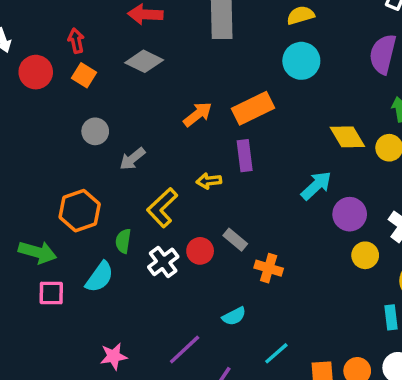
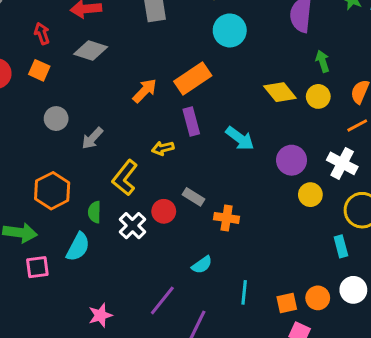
red arrow: (76, 41) -> (42, 33), moved
cyan arrow: (316, 186) -> (240, 138), moved, turned 88
cyan line: (276, 353) -> (244, 292), turned -35

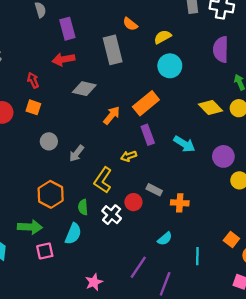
gray diamond: (91, 50) -> (84, 89), moved
orange square: (287, 303) -> (231, 239), moved, turned -35

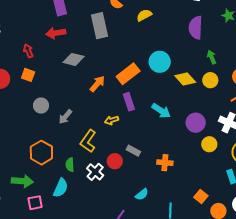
cyan circle: (170, 66) -> (160, 62), moved
orange cross: (180, 203) -> (165, 163), moved

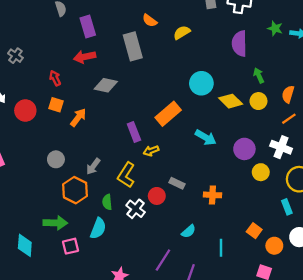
orange rectangle: (128, 74) -> (168, 114), moved
orange arrow: (97, 84) -> (78, 117), moved
purple rectangle: (129, 102) -> (134, 132), moved
gray circle: (41, 106) -> (56, 159), moved
gray arrow: (65, 117) -> (93, 166), moved

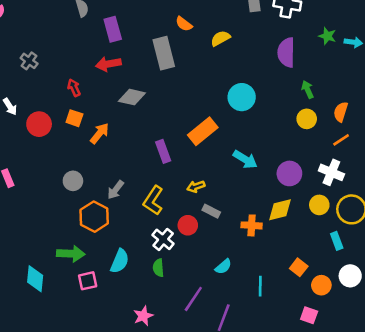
yellow diamond: (231, 101) -> (280, 210), moved, turned -60
yellow arrow: (151, 151) -> (196, 187), moved
yellow circle: (261, 172) -> (319, 205), moved
green semicircle: (107, 202) -> (158, 268), moved

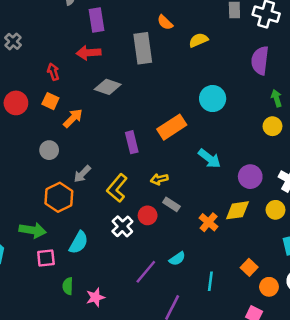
gray circle: (73, 181) -> (49, 150), moved
orange cross: (252, 225) -> (209, 222), turned 30
green semicircle: (158, 268) -> (68, 286), moved
purple line: (193, 299) -> (146, 272), moved

